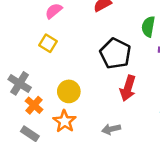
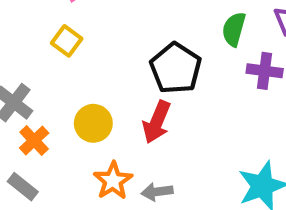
red arrow: (128, 88) -> (157, 122), moved
orange star: (65, 121) -> (113, 181), moved

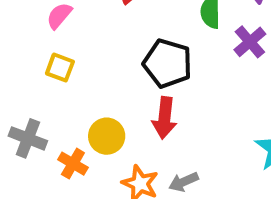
purple cross: (265, 71) -> (250, 42), turned -32
orange cross: (34, 140) -> (73, 164), moved

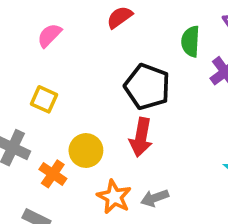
yellow square: (60, 68) -> (44, 99), moved

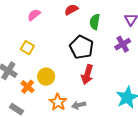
green semicircle: (190, 41) -> (95, 22), moved
red arrow: (141, 137) -> (87, 74), moved

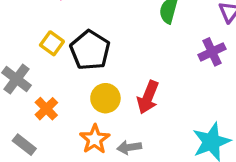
black pentagon: (81, 47) -> (90, 50), moved
yellow circle: (46, 77) -> (105, 98), moved

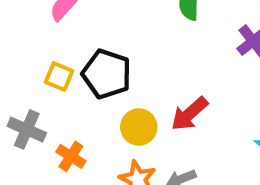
red arrow: (148, 97) -> (189, 114), turned 40

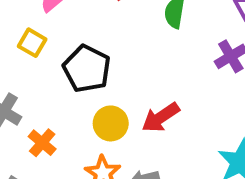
yellow square: (59, 76) -> (32, 43), moved

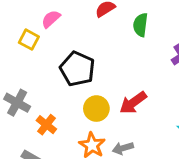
yellow square: (32, 43) -> (29, 40), moved

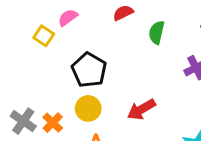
gray cross: (17, 103) -> (23, 121), moved
yellow circle: (96, 109) -> (88, 108), moved

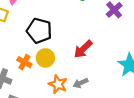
orange cross: (53, 123) -> (24, 62), moved

